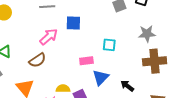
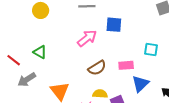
brown semicircle: (37, 60) -> (97, 68), moved

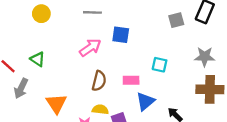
brown semicircle: (97, 68) -> (99, 81), turned -48
gray arrow: (27, 80) -> (21, 88), turned -36

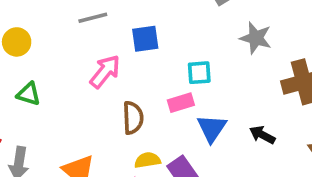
gray star: (205, 57) -> (256, 38), moved, turned 30
green triangle: (38, 59) -> (29, 94), moved
cyan square: (160, 65) -> (199, 73), moved

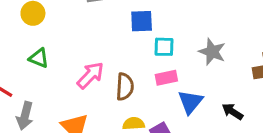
gray star: (256, 38) -> (212, 52), moved
pink arrow: (105, 71) -> (90, 75), moved
cyan square: (199, 73) -> (164, 47), moved

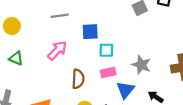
gray star: (212, 52) -> (141, 65), moved
pink arrow: (90, 75) -> (57, 50), moved

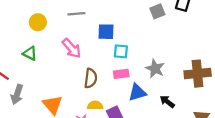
yellow circle: (12, 26) -> (38, 22), moved
pink arrow: (57, 50) -> (72, 48), turned 90
blue triangle: (125, 90) -> (137, 92), turned 30

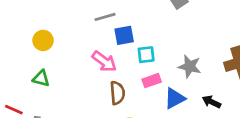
gray line: (76, 14) -> (105, 17), moved
pink arrow: (72, 48) -> (104, 61), moved

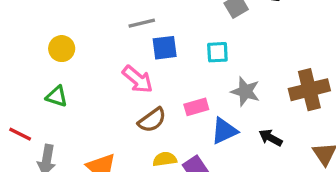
cyan square: (146, 55) -> (217, 52), moved
brown semicircle: (117, 93) -> (152, 120), turned 55

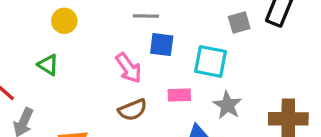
cyan square: (217, 52) -> (211, 61), size x1.5
pink rectangle: (196, 107) -> (179, 95), moved

